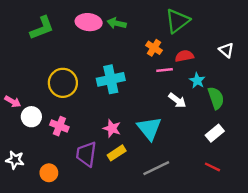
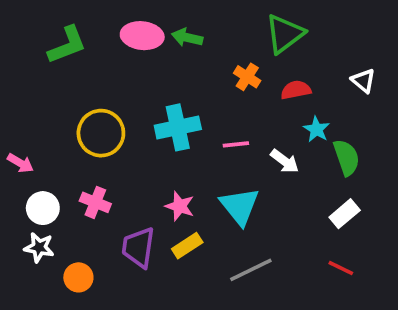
pink line: (165, 70) -> (236, 144), moved
white circle: (31, 117) -> (43, 208), moved
white star: (15, 160) -> (39, 247), moved

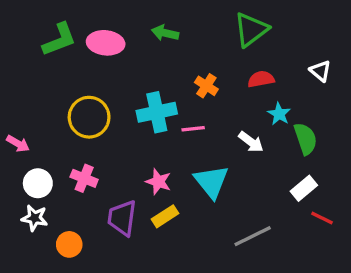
pink ellipse: (142, 36) -> (106, 43), moved
orange cross: (247, 77) -> (206, 86), moved
pink line: (236, 144) -> (193, 129), moved
red line: (341, 268) -> (322, 218), moved
gray line: (251, 270) -> (253, 236), moved

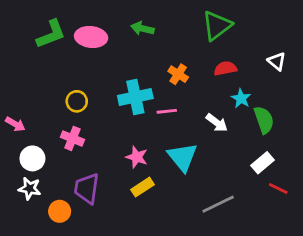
yellow circle: (89, 117) -> (77, 101), size x0.6
pink cross: (84, 178) -> (72, 138), moved
purple trapezoid: (122, 218) -> (87, 188), moved

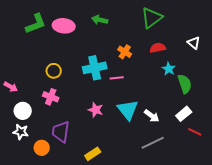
white arrow: (217, 123) -> (152, 116), moved
yellow rectangle: (142, 187) -> (93, 154), moved

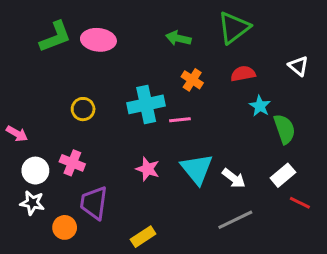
green arrow: (100, 20) -> (178, 38), moved
pink cross: (51, 97) -> (72, 163), moved

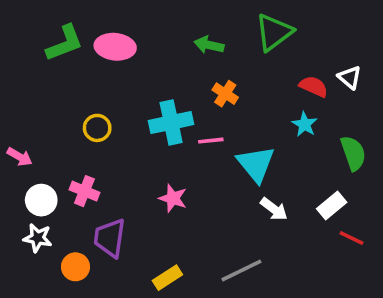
red semicircle: (243, 74) -> (314, 86), moved, turned 35
green semicircle: (284, 129) -> (353, 153), moved
cyan triangle: (197, 169) -> (256, 164), moved
gray line: (235, 220) -> (241, 270), moved

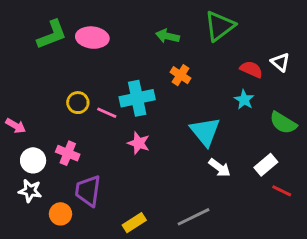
pink line: (211, 141) -> (107, 113), moved, turned 30
green semicircle: (353, 153) -> (283, 123), turned 140
pink star: (173, 198) -> (139, 143), moved

